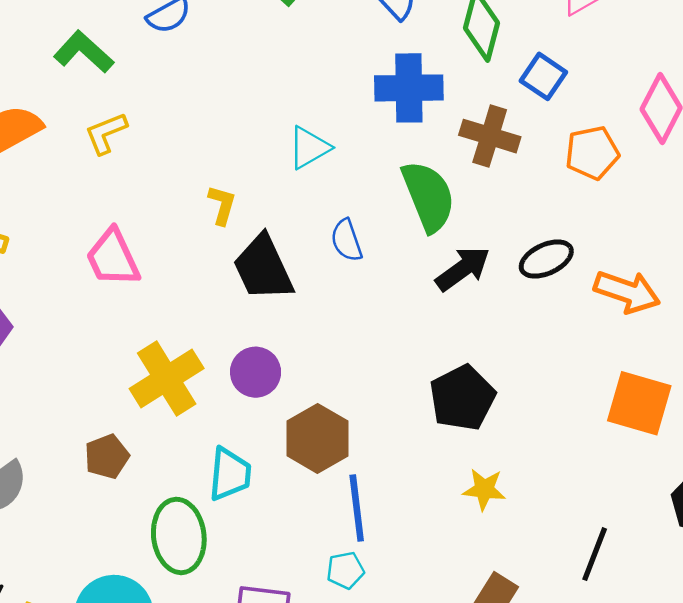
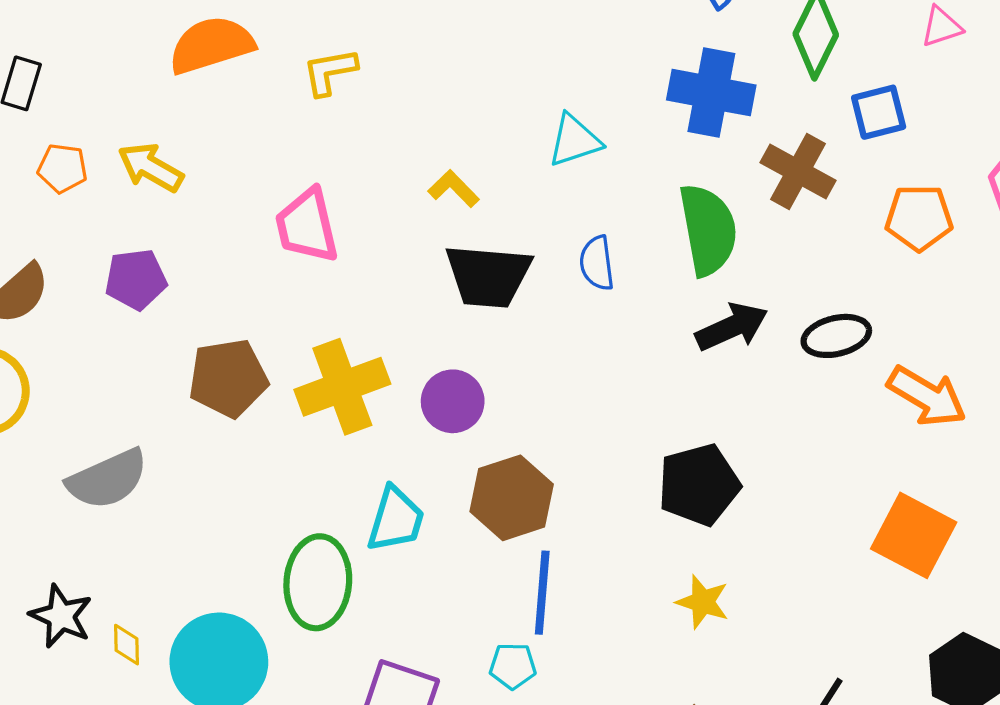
blue square: (543, 76) -> (879, 112), turned 30
yellow L-shape: (222, 205) -> (454, 189), turned -72
black trapezoid: (263, 268) -> (488, 276), turned -72
brown pentagon: (107, 456) -> (228, 378), moved, size x1.4

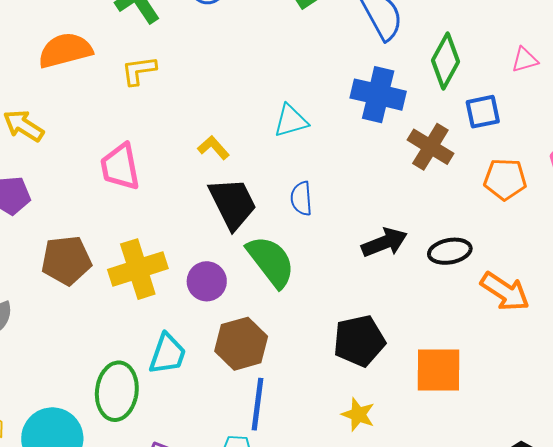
green semicircle: (708, 230) -> (271, 261), moved, turned -30
black trapezoid: (488, 276) -> (233, 203), turned -124
orange square: (914, 535) -> (438, 370), moved, turned -30

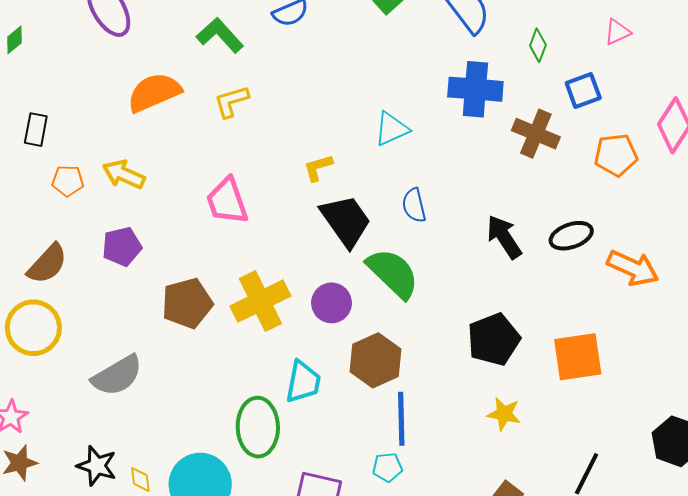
green diamond: (445, 61) -> (538, 45), size x0.6
yellow L-shape: (213, 148) -> (318, 168), turned -56
black arrow: (384, 243) -> (504, 237), turned -93

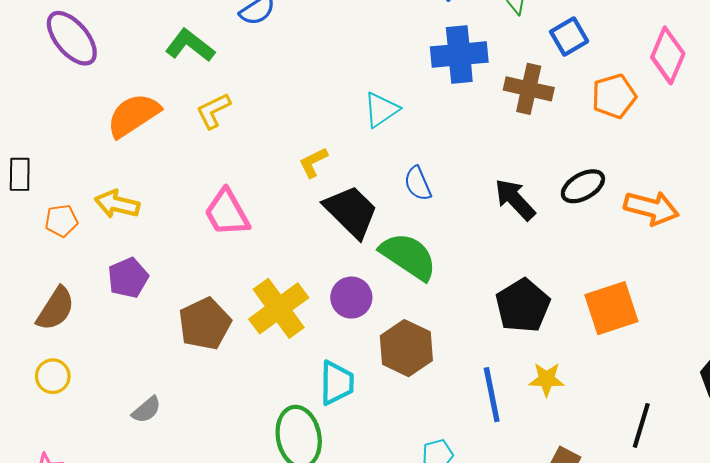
yellow circle: (33, 328) -> (53, 376), size x0.6
gray semicircle: (117, 376) -> (146, 410), size x0.6
blue line: (401, 419) -> (492, 395), moved

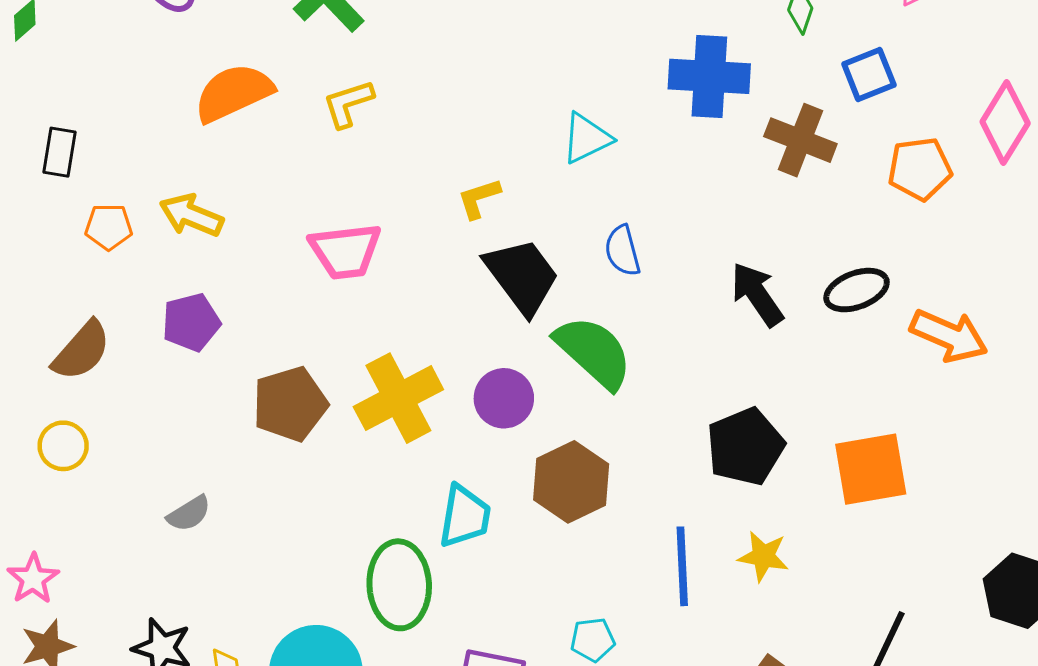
pink trapezoid: (227, 213) -> (345, 251), turned -76

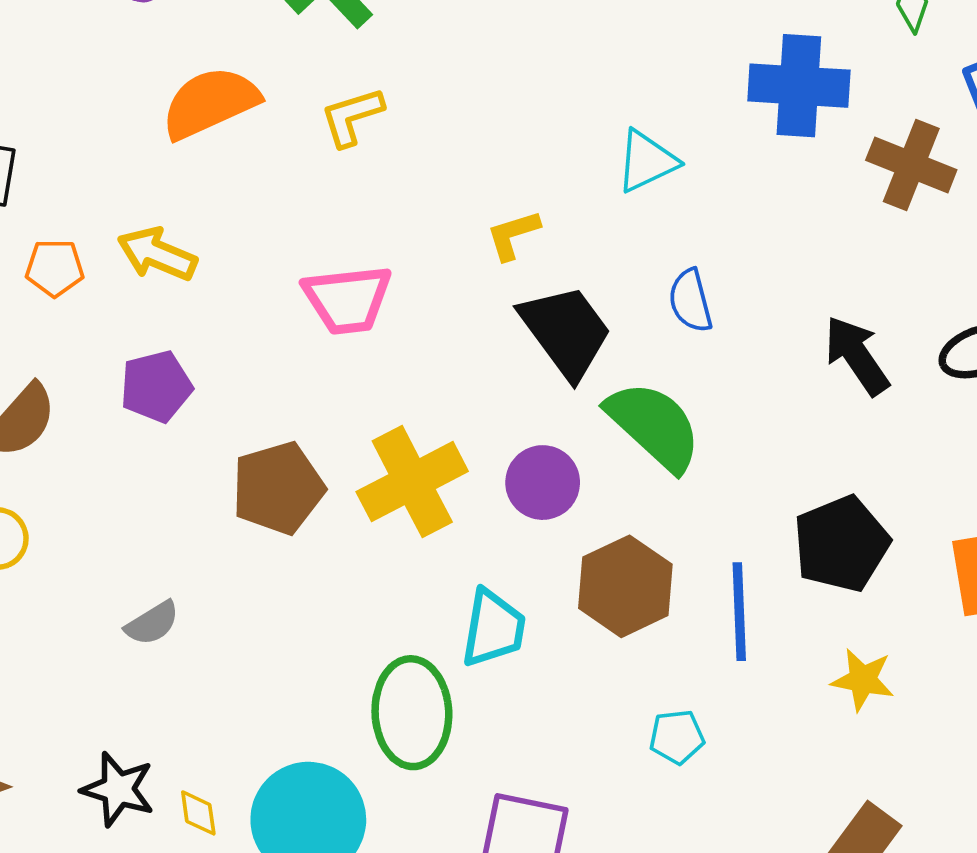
blue line: (682, 566) -> (739, 612), moved
cyan pentagon: (593, 640) -> (677, 737), moved

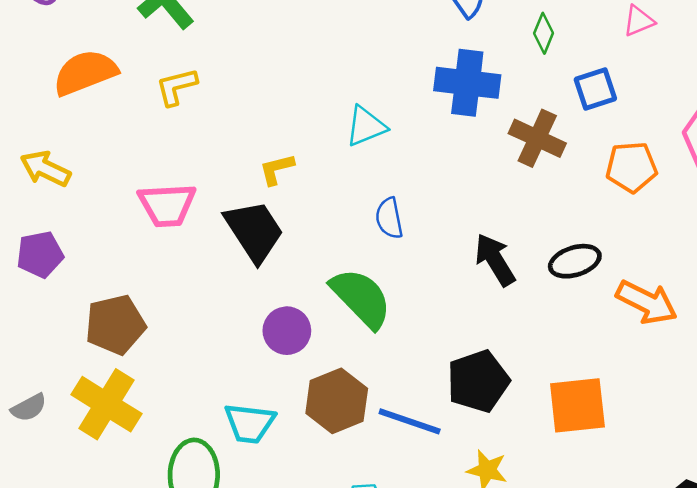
black trapezoid: (566, 331) -> (254, 231), moved
yellow cross: (412, 482) -> (106, 404), moved, turned -34
blue line: (739, 612) -> (410, 421), turned -72
cyan trapezoid: (493, 628) -> (250, 423), turned 84

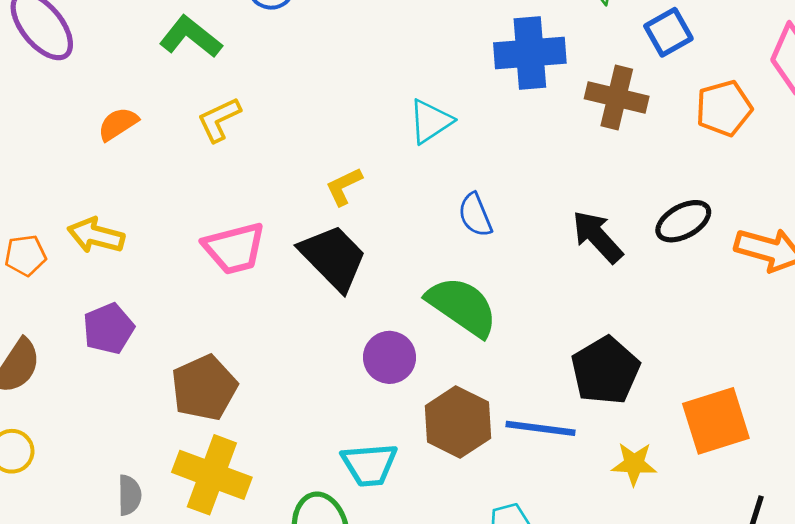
orange semicircle: (85, 73) -> (118, 124), size x0.6
orange square: (577, 405) -> (716, 421), moved
gray semicircle: (29, 408) -> (129, 495), turned -51

